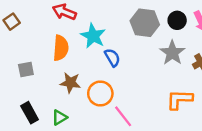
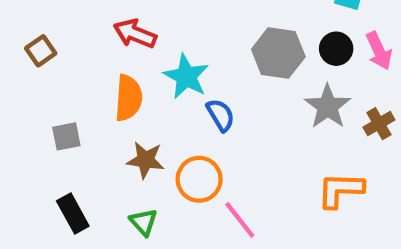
green triangle: (60, 117) -> (143, 222), moved, turned -42

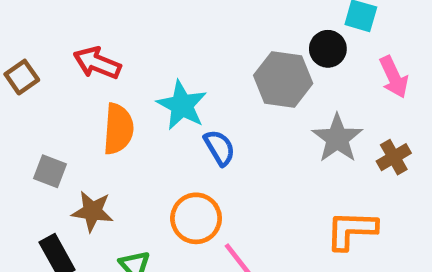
red arrow: (135, 34) -> (97, 63), moved
black circle: (336, 49) -> (328, 49), moved
gray square: (66, 136) -> (50, 171), turned 32
brown star: (146, 160) -> (92, 211), moved

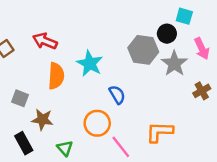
gray star: (337, 138) -> (174, 63), moved
blue semicircle: (220, 148) -> (117, 95), moved
orange L-shape: (351, 230) -> (159, 132), moved

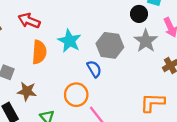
gray hexagon: (143, 50) -> (110, 45), moved
orange L-shape: (159, 132) -> (152, 103), moved

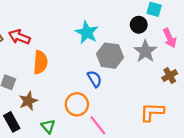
red arrow: (29, 21) -> (19, 37), moved
cyan star: (69, 41) -> (87, 32), moved
brown star: (27, 91) -> (28, 101), turned -30

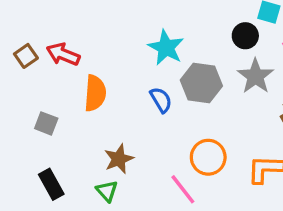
blue semicircle: (95, 79) -> (161, 100), moved
brown star: (28, 101) -> (119, 159), moved
orange circle: (77, 104) -> (208, 157), moved

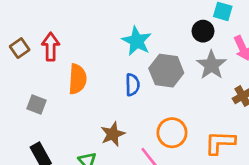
red arrow: (63, 54) -> (51, 47), turned 68
blue semicircle: (161, 100) -> (132, 85), turned 30
brown star: (119, 159) -> (113, 134), moved

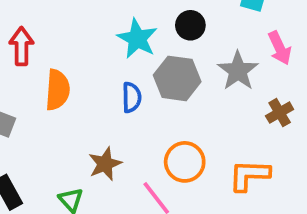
black circle: (203, 31) -> (190, 25), moved

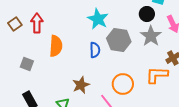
black circle: (190, 25) -> (147, 14), moved
orange L-shape: (249, 175) -> (157, 75), moved

